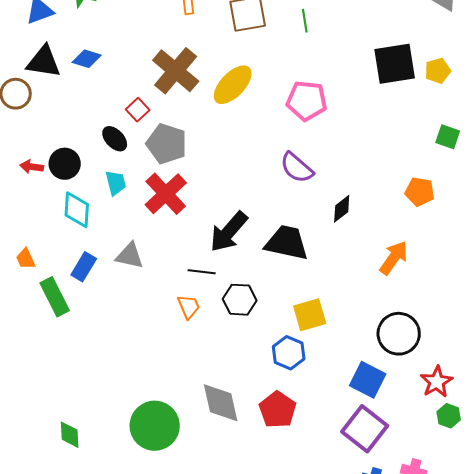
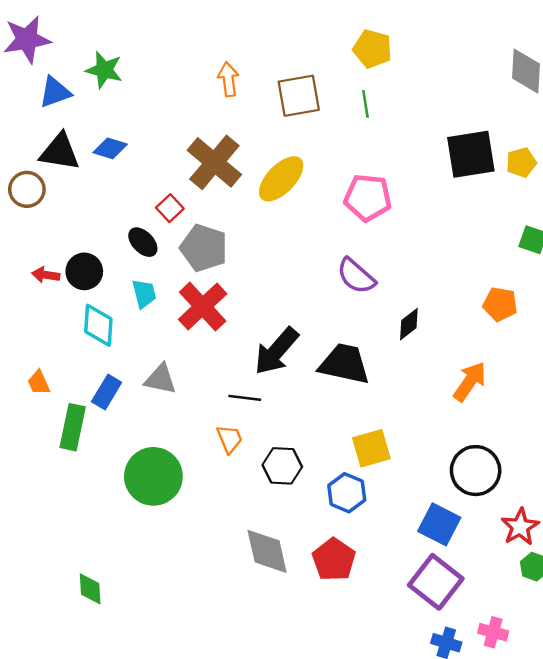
green rectangle: (55, 297) -> (73, 427), turned 39
black hexagon: (240, 300) -> (282, 466), moved
green circle: (155, 426) -> (153, 476), moved

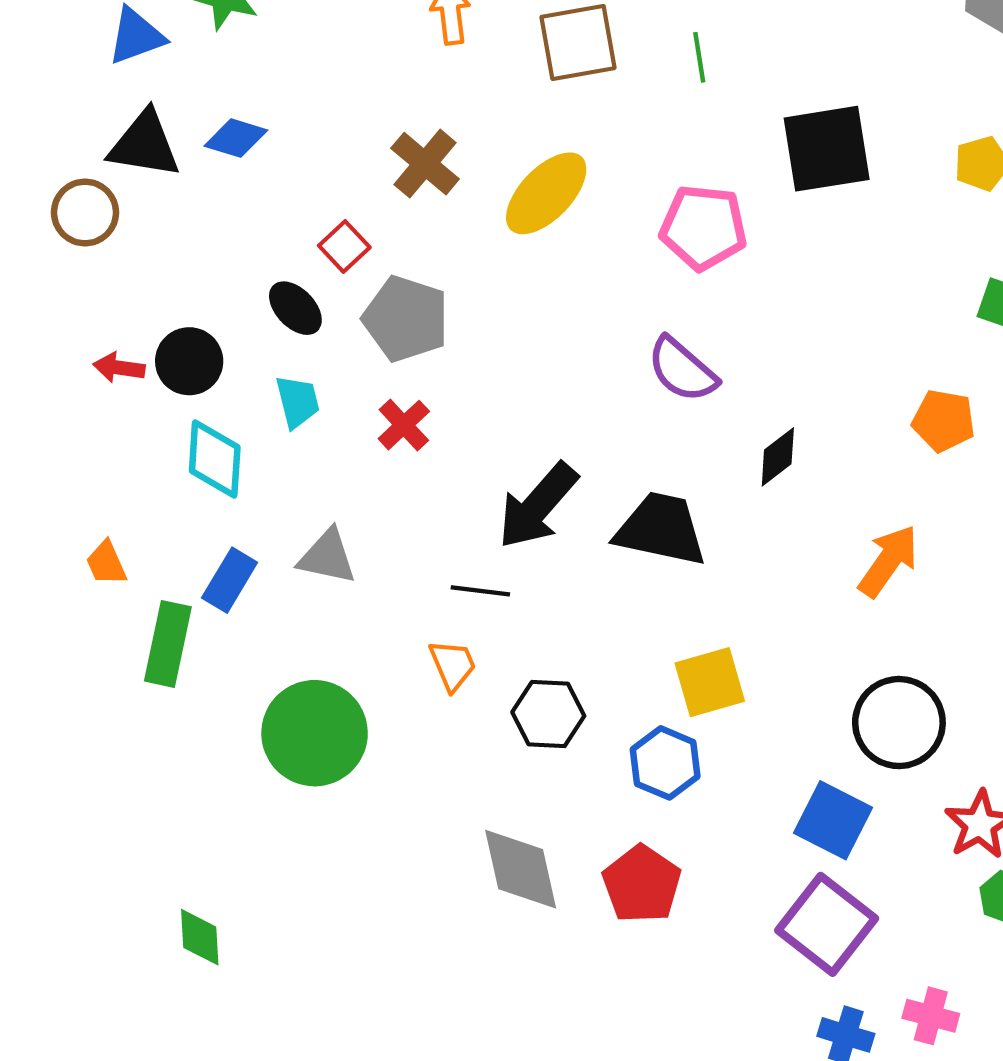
black square: (471, 154) -> (827, 149), moved
brown cross: (214, 162) -> (425, 164), size x0.7
red cross: (203, 307) -> (404, 425), size x0.6

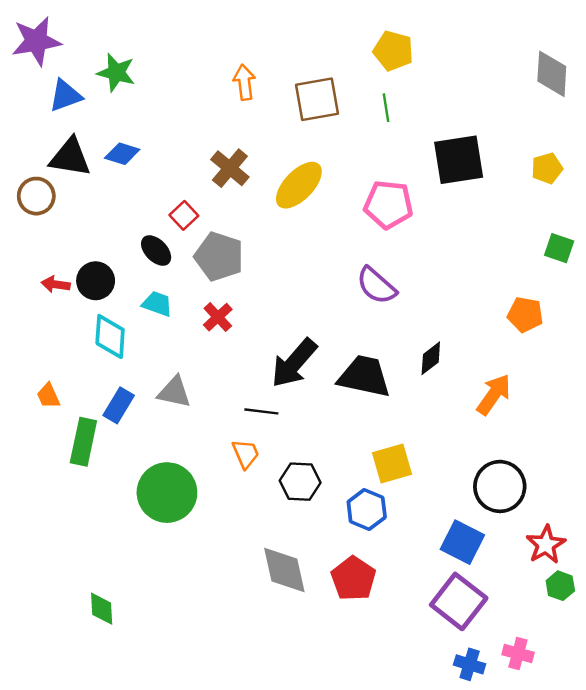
cyan trapezoid: (298, 402) -> (157, 304), turned -56
black diamond: (778, 457) -> (431, 358), moved

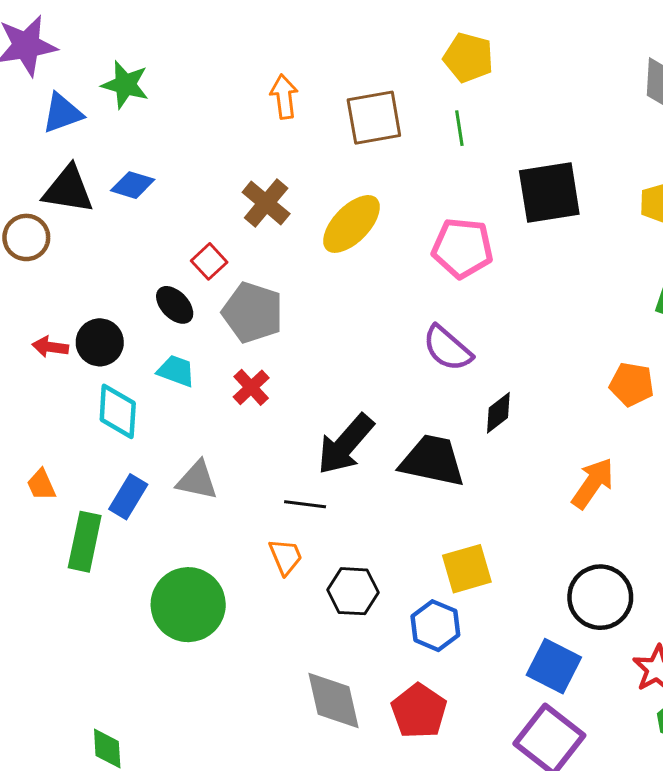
black diamond: (431, 358) -> (498, 413), moved

